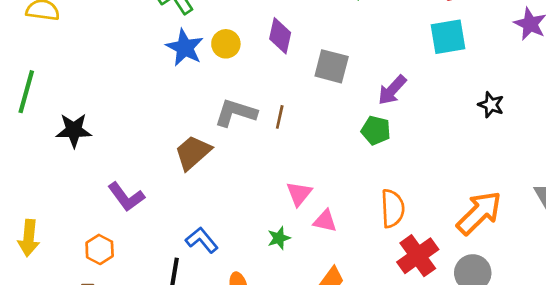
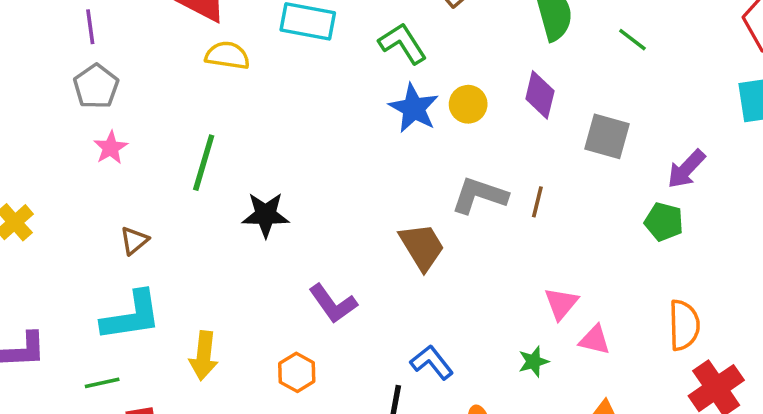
brown trapezoid: (193, 152) -> (422, 247), turned 99

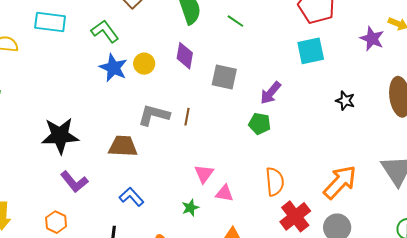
black star: (266, 215) -> (60, 136), moved, size x1.4
brown trapezoid: (422, 247) -> (123, 146), turned -52
blue L-shape: (432, 362) -> (131, 197), moved

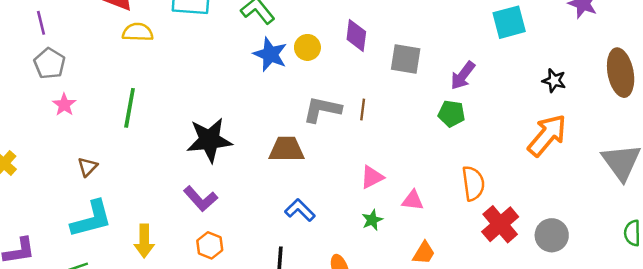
pink triangle: (204, 174) -> (372, 177), moved, turned 30
purple L-shape: (74, 182) -> (200, 199), moved
orange arrow: (340, 182) -> (547, 135), moved

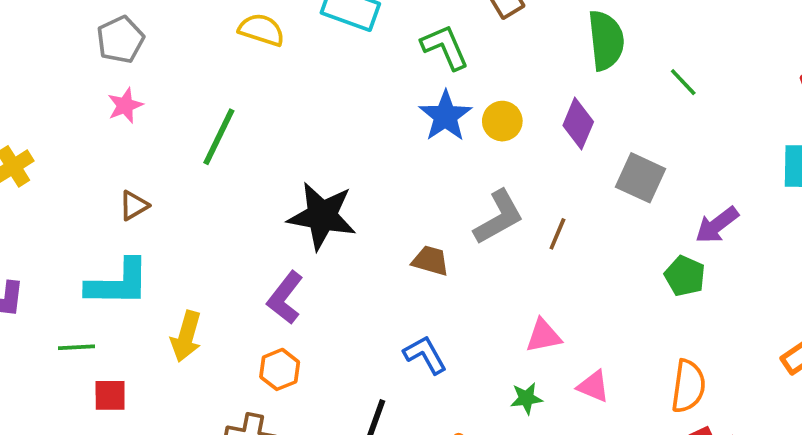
gray L-shape: (322, 109) -> (499, 217), turned 123
brown trapezoid: (286, 149) -> (430, 261), size x0.7
purple L-shape: (200, 199) -> (285, 298), turned 64

